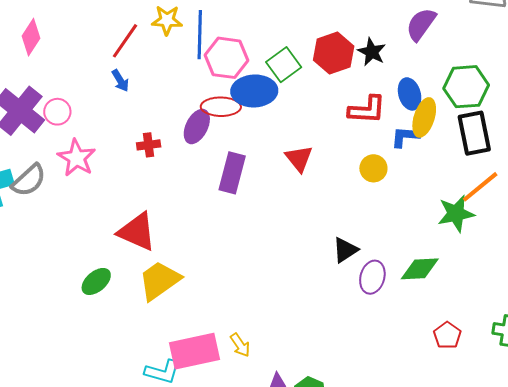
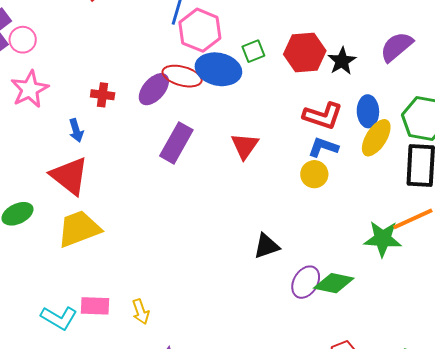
green square: (284, 65) -> (253, 51), size x0.7
blue arrow: (120, 81) -> (76, 130), moved
blue L-shape: (405, 137) -> (323, 147), moved
purple ellipse: (372, 277) -> (306, 282), moved
pink rectangle: (194, 351) -> (95, 306), size x0.6

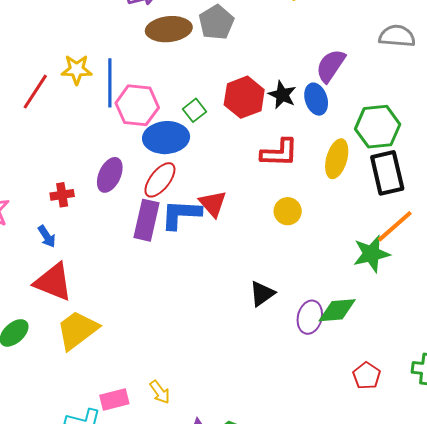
red ellipse: (182, 76) -> (160, 180), moved, turned -51
blue ellipse: (368, 111) -> (316, 99), moved
blue L-shape: (323, 147) -> (181, 214), moved, size x1.4

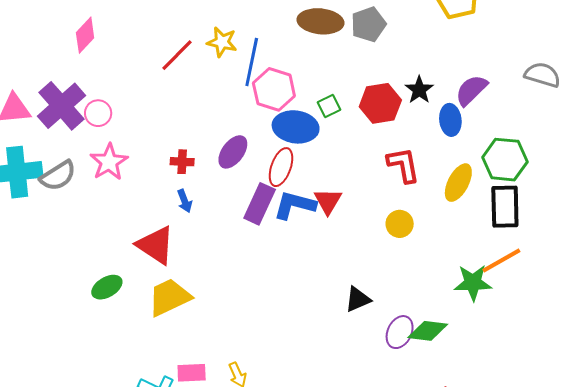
black star: (282, 95) -> (419, 90), moved
red L-shape: (279, 153) -> (403, 165), turned -114
red ellipse: (160, 180) -> (281, 167), turned -30
blue arrow: (47, 236) -> (185, 201), moved

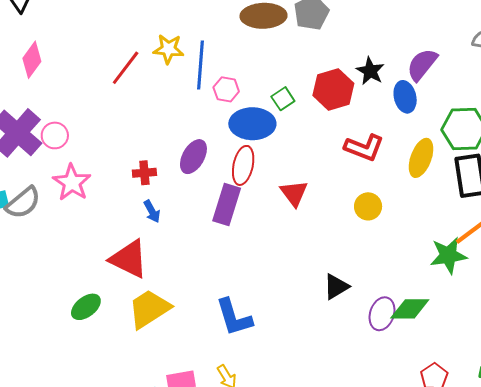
pink hexagon: (274, 89) -> (226, 89), size x0.6
red L-shape: (403, 165) -> (364, 148), turned 129
blue L-shape: (295, 205) -> (234, 317), moved, turned -114

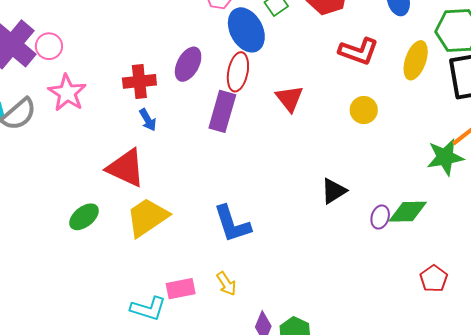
blue ellipse: (252, 124) -> (246, 30), turned 63
red cross: (144, 173) -> (139, 81), size x1.4
purple ellipse: (382, 314) -> (380, 217), size x0.7

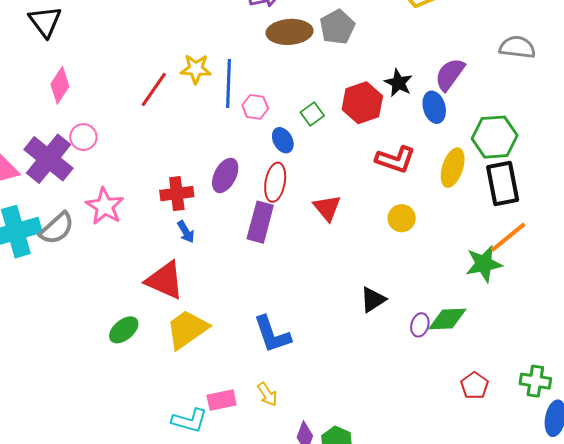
blue ellipse: (246, 30) -> (283, 140), size x0.6
pink circle: (49, 46) -> (83, 137), moved

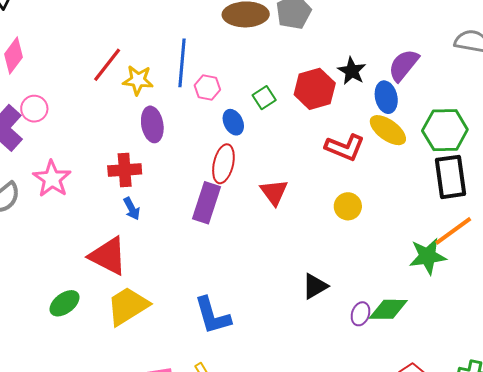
yellow star: (196, 69) -> (138, 80), moved
yellow ellipse: (453, 168) -> (388, 130), moved, turned -75
purple ellipse: (225, 175) -> (152, 124), moved, turned -40

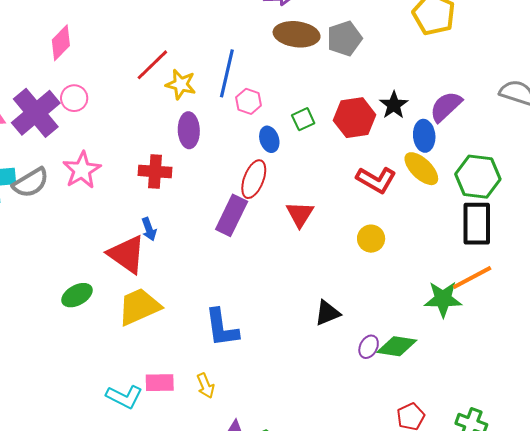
blue arrow: (132, 209) -> (149, 229), moved

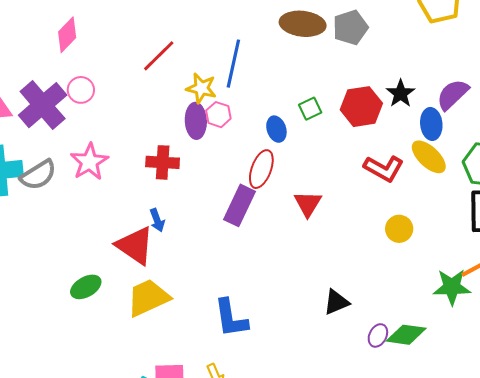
yellow star: (181, 84) -> (201, 88), moved
pink hexagon: (249, 101) -> (218, 115), moved
yellow circle: (371, 239) -> (399, 229), moved

